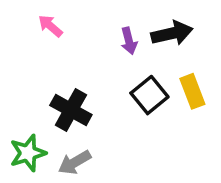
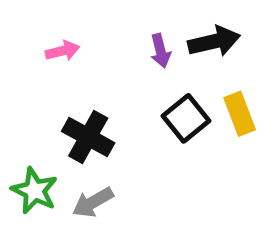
pink arrow: (50, 26) -> (63, 51), moved, turned 125
green star: (28, 153) -> (35, 191), turned -30

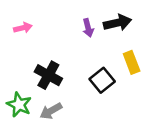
pink arrow: (63, 51) -> (23, 28), moved
black square: (186, 118) -> (102, 80), moved

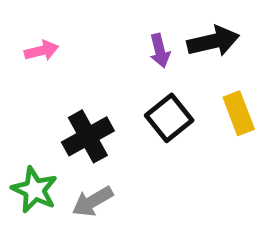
black cross: (48, 75) -> (88, 136), turned 32
black square: (102, 80) -> (169, 118), moved

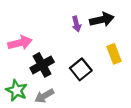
pink arrow: (41, 51) -> (20, 43), moved, size x1.5
black square: (169, 118) -> (81, 69), moved

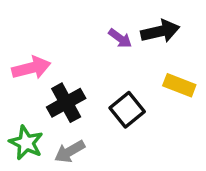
purple arrow: (76, 24) -> (120, 38), turned -40
yellow rectangle: (114, 54) -> (179, 85), turned -48

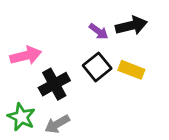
yellow rectangle: (179, 85) -> (131, 70), moved
black square: (127, 110) -> (97, 67), moved

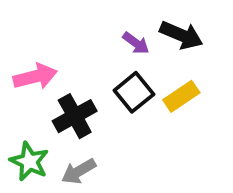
black arrow: (131, 26) -> (181, 35), turned 36
yellow rectangle: (131, 70) -> (181, 96), turned -55

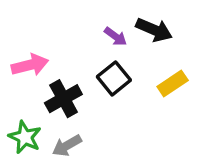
yellow rectangle: (181, 96) -> (173, 83), moved

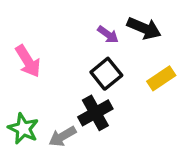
pink arrow: (30, 65) -> (28, 61), turned 72
black cross: (63, 99) -> (95, 113), moved

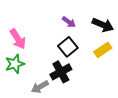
black arrow: (144, 28) -> (103, 25), moved
green star: (23, 129) -> (15, 64), moved, turned 30

